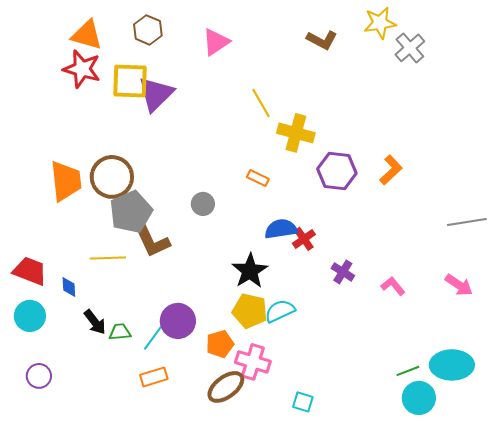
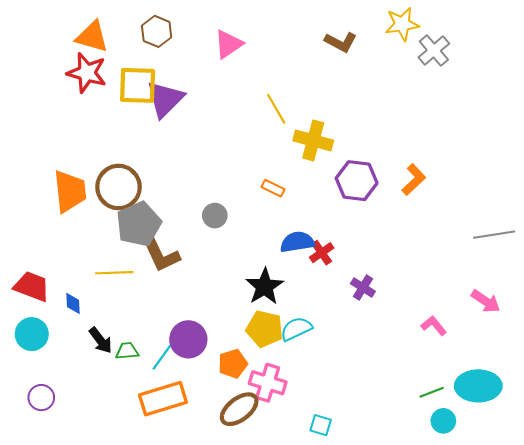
pink L-shape: (393, 286) -> (434, 326), moved
orange rectangle: (154, 377) -> (163, 399), size x1.6
cyan circle: (419, 398) -> (443, 421), size x0.7

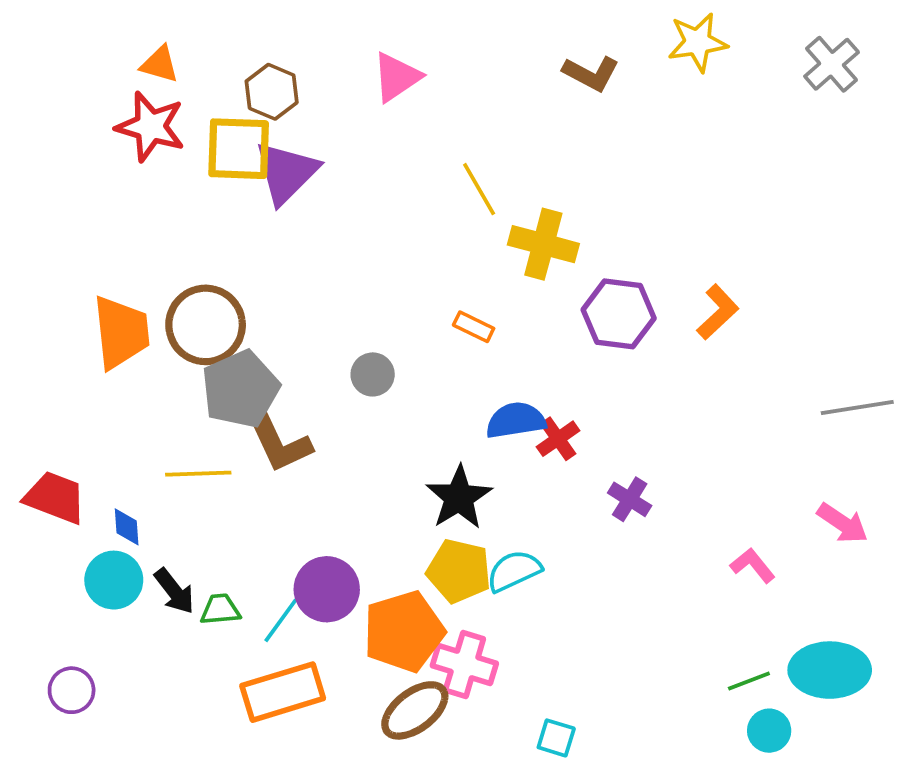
brown hexagon: (157, 31) -> (272, 92), moved
orange triangle: (92, 37) -> (160, 64), size x0.7
gray cross: (434, 51) -> (832, 64), moved
cyan circle: (32, 334) -> (114, 580), moved
orange pentagon: (233, 364) -> (404, 631), size x1.6

